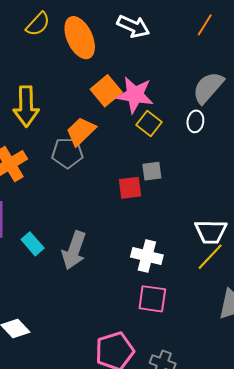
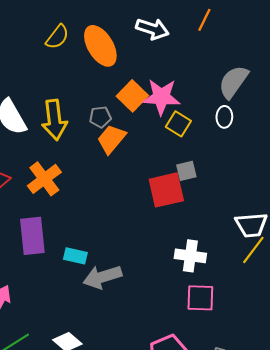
orange line: (205, 25) -> (204, 20), moved
gray pentagon: (67, 153) -> (100, 117), moved, size x0.7
red square: (130, 188) -> (166, 190), size x1.5
cyan rectangle: (33, 244) -> (75, 256), turned -30
gray arrow: (74, 250) -> (102, 277), moved, turned 60

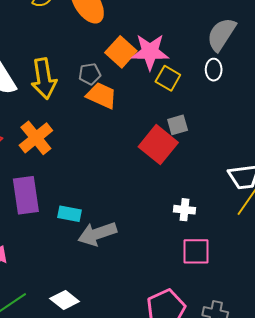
orange trapezoid: (111, 139) -> (101, 96), turned 76
red square: (166, 190) -> (158, 145), turned -36
white cross: (190, 256) -> (184, 210), size x0.7

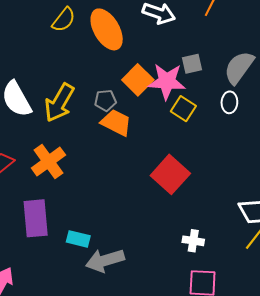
yellow arrow: (44, 79) -> (59, 103), turned 36
gray square: (178, 125) -> (192, 64), moved

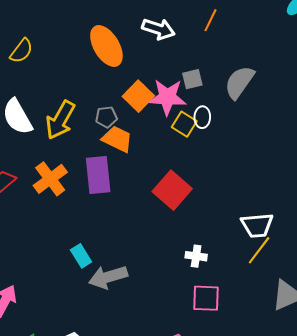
yellow semicircle: (64, 20) -> (21, 51), moved
white ellipse: (229, 102) -> (202, 117), moved
purple rectangle: (36, 218) -> (98, 175), moved
cyan rectangle: (78, 239) -> (81, 256), turned 45

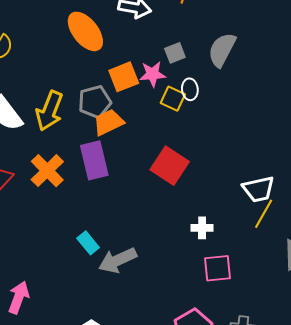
orange square: (138, 96) -> (124, 77), turned 32
pink star: (167, 97) -> (153, 74), size x0.7
gray pentagon: (106, 117) -> (95, 102), size x1.5
orange trapezoid: (117, 139) -> (108, 122), turned -44

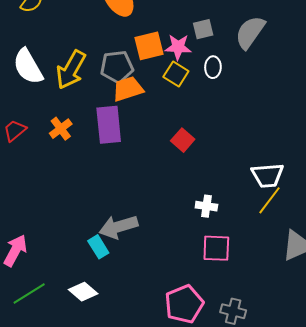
yellow square: (173, 99) -> (176, 74), moved
red square: (170, 166) -> (183, 140), size x0.6
orange cross: (47, 171) -> (61, 129), size x0.7
cyan rectangle: (88, 243) -> (98, 247), moved

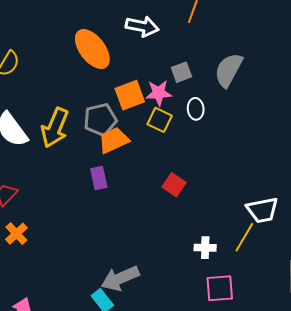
purple rectangle: (109, 125) -> (99, 178), size x0.6
orange cross: (61, 129) -> (16, 234), moved
yellow line: (269, 200) -> (244, 237), moved

